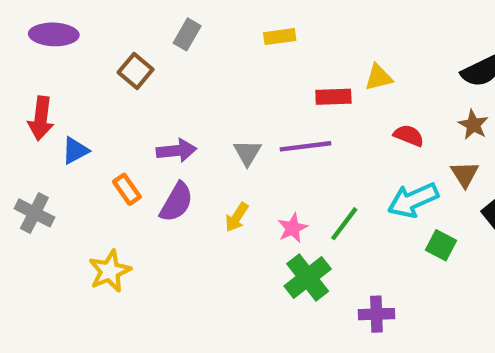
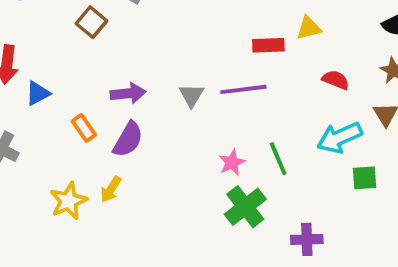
yellow arrow: (237, 217) -> (111, 189), moved
green line: (344, 224) -> (278, 159), turned -60
green square: (441, 245) -> (365, 178), turned -32

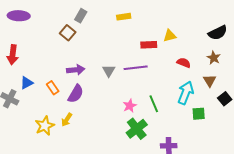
brown square: (92, 22) -> (68, 33), moved
blue triangle: (38, 93) -> (27, 83), moved
cyan arrow: (340, 138) -> (186, 93), turned 135

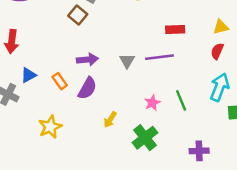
yellow triangle: (170, 36) -> (221, 27), moved
red semicircle: (184, 63) -> (217, 51), turned -88
yellow arrow: (67, 120) -> (110, 120), moved
green cross: (137, 129) -> (145, 138), moved

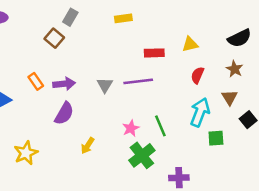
yellow triangle: (221, 27) -> (190, 44), moved
orange rectangle: (60, 81) -> (36, 81), moved
green cross: (145, 138) -> (142, 155), moved

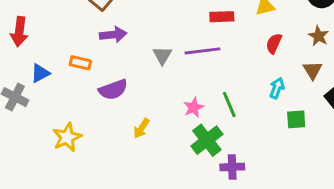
orange rectangle: (36, 81) -> (80, 63), moved, turned -42
purple arrow: (64, 84) -> (113, 35), moved
cyan arrow: (200, 112) -> (277, 88), size x0.6
purple semicircle: (64, 113) -> (113, 90), turned 40
purple cross: (179, 178) -> (232, 167), moved

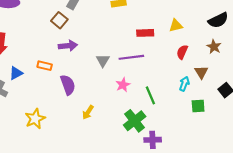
brown triangle: (313, 70) -> (201, 72), moved
purple semicircle: (113, 90) -> (68, 85), turned -90
pink star: (194, 107) -> (123, 85), moved

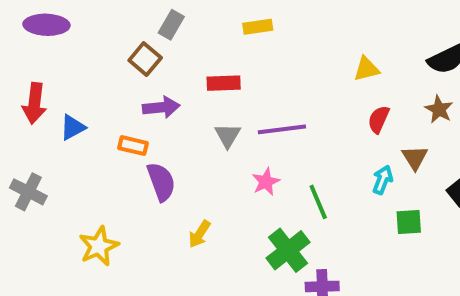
red rectangle: (145, 33) -> (224, 83), moved
orange rectangle: (45, 66) -> (133, 146), moved
blue triangle: (16, 73) -> (73, 127), moved

